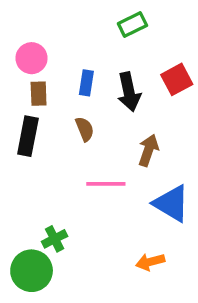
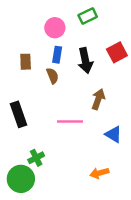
pink circle: (32, 58) -> (55, 28), moved
brown semicircle: (85, 129) -> (52, 76), moved
black rectangle: (28, 136) -> (19, 114), moved, turned -30
blue triangle: (171, 203) -> (113, 134), size x0.7

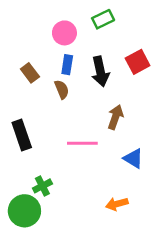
brown rectangle: (26, 62) -> (30, 73), turned -35

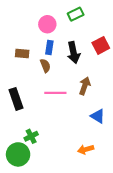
brown rectangle: (30, 73) -> (22, 54), turned -48
pink line: (82, 143) -> (55, 93), moved

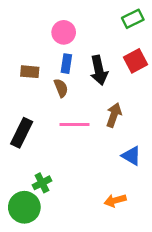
green rectangle: (76, 14) -> (133, 19), moved
black rectangle: (16, 99) -> (22, 133), turned 45

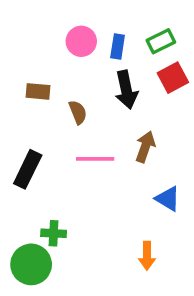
green rectangle: (133, 19) -> (161, 41), moved
blue rectangle: (66, 64) -> (118, 46), moved
green cross: (42, 183) -> (54, 233), turned 30
orange arrow: (115, 200) -> (147, 256), turned -75

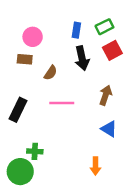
pink circle: (81, 41) -> (33, 37), moved
brown semicircle: (78, 112) -> (51, 73), turned 56
brown arrow: (145, 147) -> (106, 95), moved

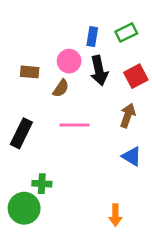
pink circle: (33, 37) -> (69, 61), moved
red square: (112, 50) -> (136, 76), moved
orange arrow: (95, 166) -> (115, 215), moved

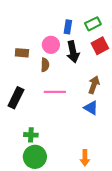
red square: (136, 76) -> (100, 46), moved
brown semicircle: (61, 88) -> (45, 65), turned -32
blue triangle: (132, 156) -> (91, 108), moved
green circle: (24, 208) -> (35, 157), moved

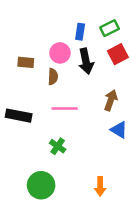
black rectangle: (16, 98) -> (19, 116), turned 75
blue triangle: (91, 108) -> (119, 130), moved
green cross: (31, 135) -> (58, 146), moved, turned 32

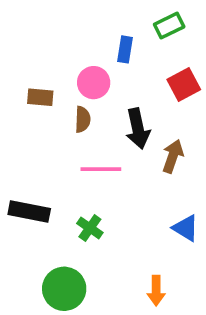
green rectangle: (110, 28) -> (169, 26), moved
black arrow: (86, 61) -> (138, 129), moved
black rectangle: (19, 116) -> (29, 211), moved
blue triangle: (119, 130) -> (186, 228), moved

